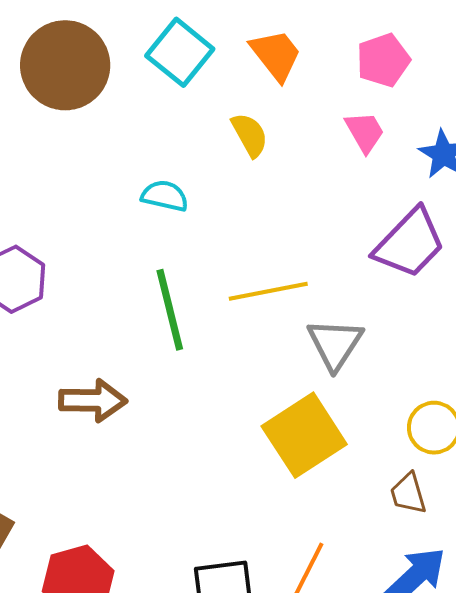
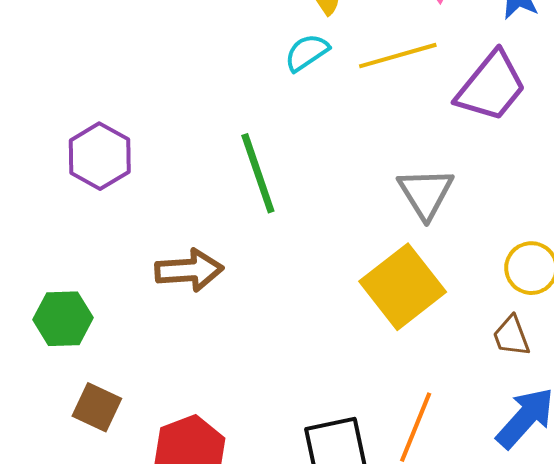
cyan semicircle: (165, 196) -> (307, 52), moved, turned -42
yellow line: (268, 291) -> (398, 56), moved

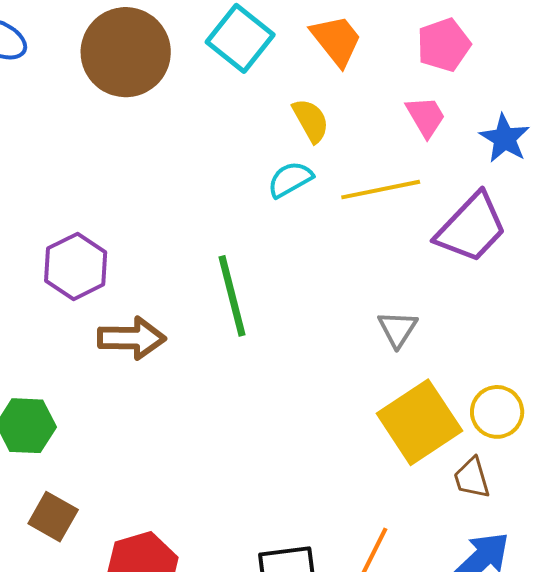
gray triangle: (426, 193) -> (398, 329), size x0.7
brown arrow: (189, 270) -> (132, 338), moved
yellow square: (403, 287) -> (419, 422), moved

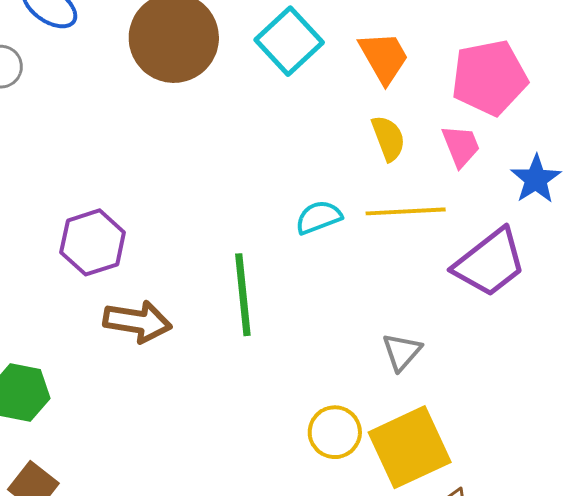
pink pentagon: (444, 45) -> (489, 78), size x1.4
yellow semicircle: (311, 120) -> (388, 138), moved
cyan semicircle: (290, 179) -> (319, 217), moved
yellow circle: (497, 412) -> (335, 432), moved

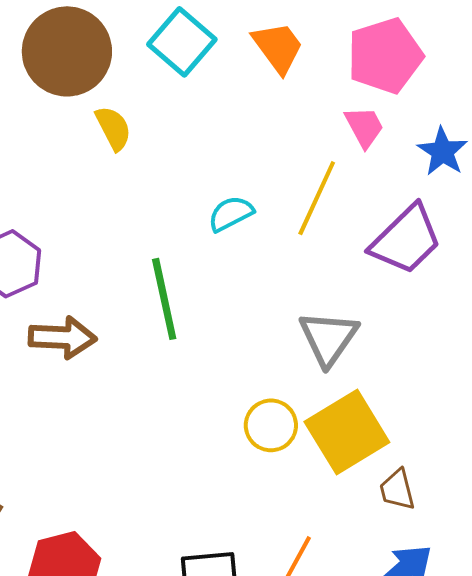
yellow semicircle: (388, 138) -> (113, 128), moved
yellow line: (406, 211) -> (317, 198), turned -56
gray triangle: (402, 352) -> (328, 338), size x1.5

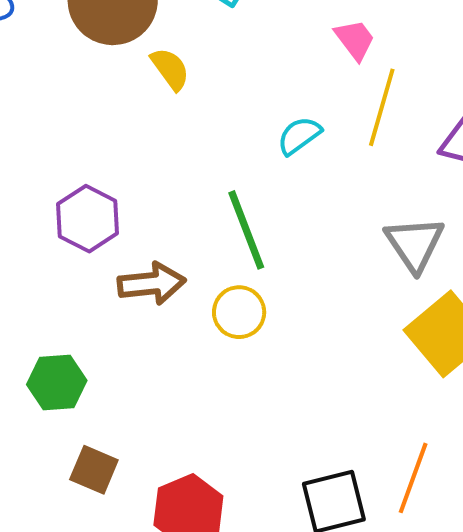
pink trapezoid: (364, 127) -> (355, 40), moved
yellow circle: (271, 425) -> (239, 312), moved

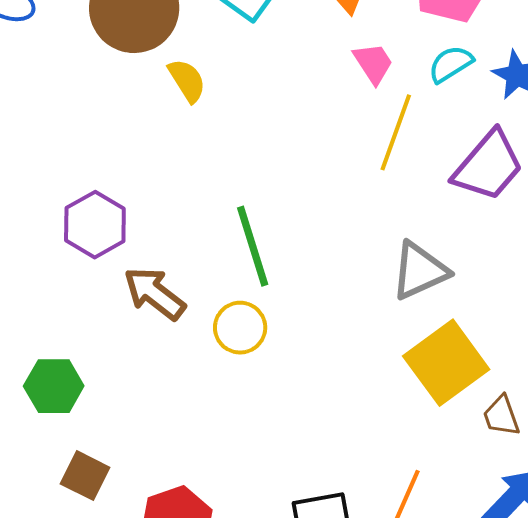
cyan semicircle: (299, 136) -> (451, 64), moved
gray triangle: (415, 244) -> (420, 271), turned 36
brown arrow: (151, 283) -> (155, 293), turned -140

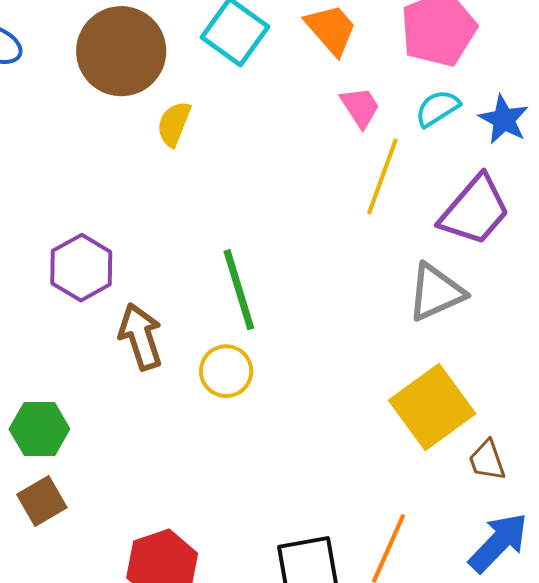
yellow semicircle: (187, 80) -> (174, 124), turned -126
gray triangle: (420, 271) -> (436, 292), moved
brown arrow: (155, 293) -> (141, 337), turned 34
brown square: (85, 476) -> (42, 501), moved, turned 33

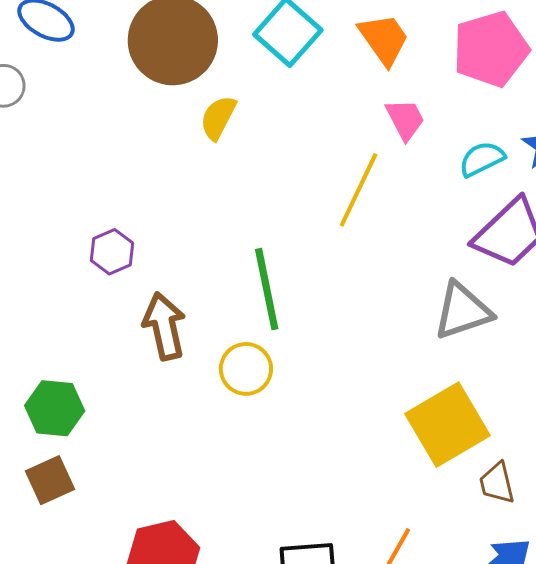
cyan semicircle: (438, 108) -> (482, 159), moved
yellow line: (382, 176) -> (359, 190), moved
purple hexagon: (81, 268) -> (112, 252), size x0.7

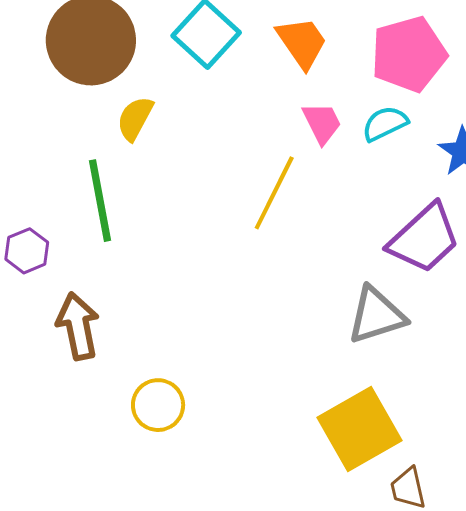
cyan semicircle: (482, 159) -> (385, 124), moved
green line: (267, 289) -> (100, 201), moved
yellow circle: (246, 369) -> (158, 405), moved

